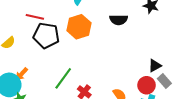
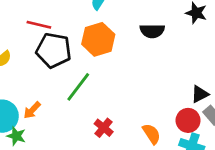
orange arrow: (22, 74) -> (32, 110), moved
green line: (63, 78) -> (78, 87), moved

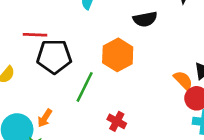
orange hexagon: (98, 39) -> (118, 55), moved
orange semicircle: (152, 134) -> (183, 80), moved

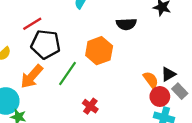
red line: (35, 35) -> (32, 24), turned -42
orange arrow: (45, 118) -> (32, 77), moved, size x1.6

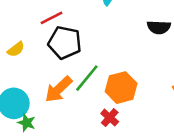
orange hexagon: (99, 51) -> (121, 88), moved
orange arrow: (32, 77) -> (59, 89), moved

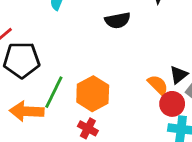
orange arrow: (59, 89) -> (27, 111), turned 60

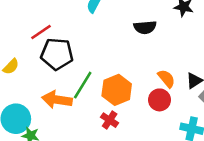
orange semicircle: (158, 85) -> (166, 79), moved
red circle: (172, 104) -> (160, 100), moved

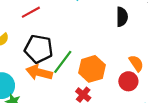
black semicircle: (145, 27) -> (122, 17), turned -90
black pentagon: (57, 54) -> (39, 49), moved

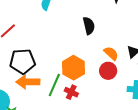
black semicircle: (122, 17) -> (89, 26), moved
green line: (63, 62) -> (54, 85), moved

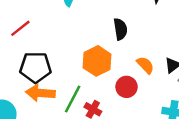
orange hexagon: (74, 68) -> (97, 61), moved
red circle: (108, 71) -> (127, 87), moved

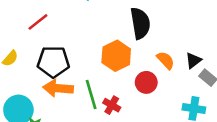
black semicircle: (120, 29) -> (140, 23), size x1.4
green line: (73, 99) -> (91, 95), turned -44

